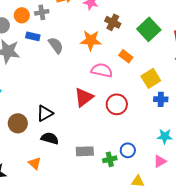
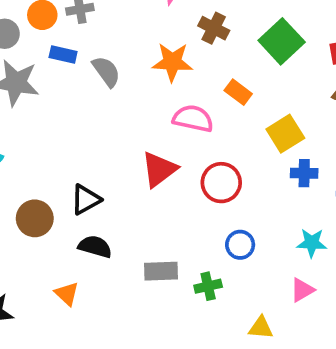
blue circle: (128, 150) -> (240, 245), moved

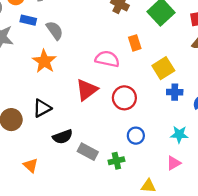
orange star: (172, 62) -> (44, 61), moved, turned 30
orange rectangle: (238, 92) -> (135, 43), turned 35
black semicircle: (95, 247) -> (63, 137), moved, turned 144
gray rectangle: (161, 271) -> (88, 152), turned 30

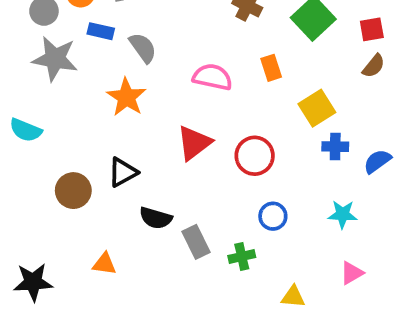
pink semicircle: (107, 59) -> (212, 77), moved
black semicircle: (63, 137) -> (156, 218), turned 36
gray rectangle: (88, 152) -> (196, 242), turned 36
pink triangle: (174, 163) -> (352, 273), moved
orange triangle: (31, 165) -> (104, 264), turned -35

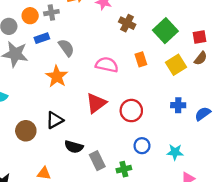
blue rectangle: (101, 31) -> (42, 38), turned -32
yellow square: (317, 108) -> (176, 65), moved
cyan star: (343, 214) -> (175, 152), moved

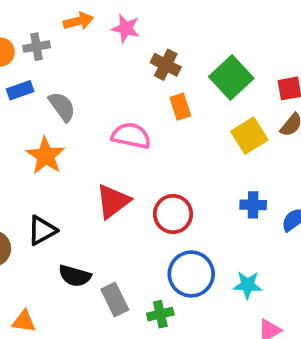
orange rectangle: (141, 59) -> (180, 107), moved
blue circle: (142, 146) -> (191, 274), size x1.6

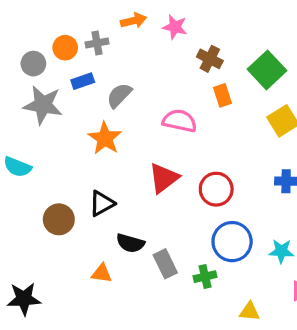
gray semicircle: (62, 107) -> (119, 95), turned -100
orange triangle: (24, 321) -> (102, 273), moved

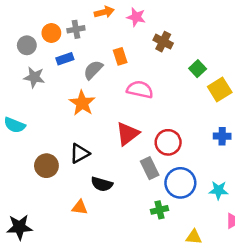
green square: (267, 70) -> (198, 69), moved, size x0.6
orange rectangle: (223, 95) -> (120, 56), moved
gray star: (43, 105) -> (34, 77), size x0.7
gray rectangle: (165, 264) -> (150, 168), moved

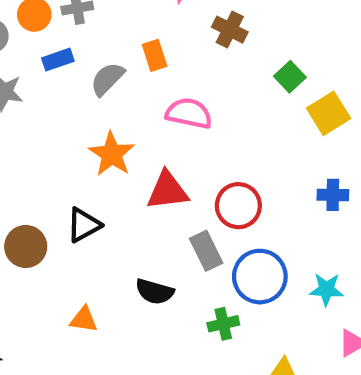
orange star: (82, 103) -> (112, 154), moved
red triangle: (128, 134) -> (167, 191), turned 30
black semicircle: (102, 184) -> (155, 292), moved

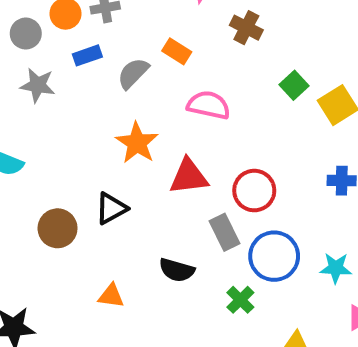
orange rectangle: (155, 55) -> (177, 51), turned -40
green square: (290, 77) -> (294, 85), moved
green cross: (223, 324) -> (240, 300), turned -32

